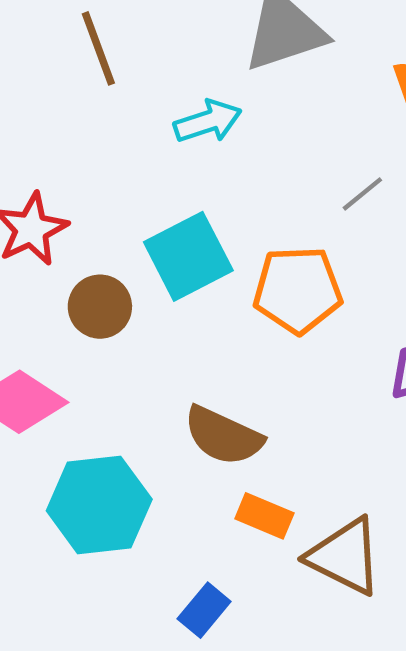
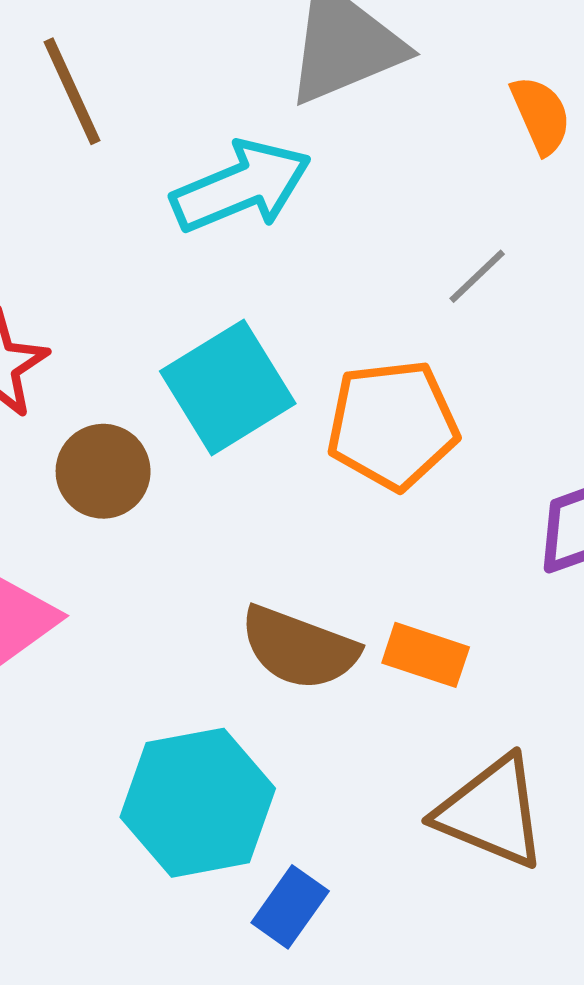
cyan arrow: (208, 121) -> (241, 186), size x1.4
cyan hexagon: (99, 505) -> (198, 803), moved
orange rectangle: (264, 516) -> (426, 655), moved

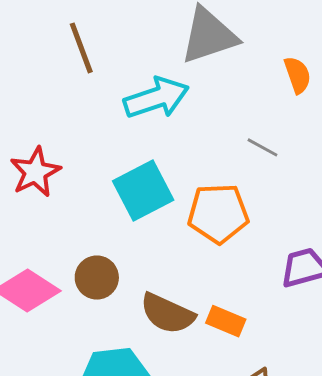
gray line: (477, 276) -> (263, 147), turned 68
brown circle: (103, 471) -> (97, 278), moved

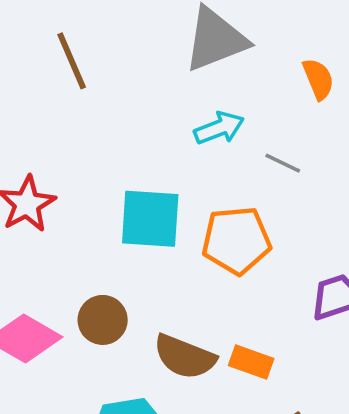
cyan arrow: (156, 98) -> (219, 128), moved, size x0.7
cyan square: (143, 190) -> (150, 219), turned 34

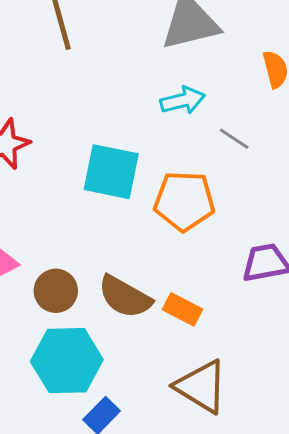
brown circle: (103, 320) -> (56, 291), moved

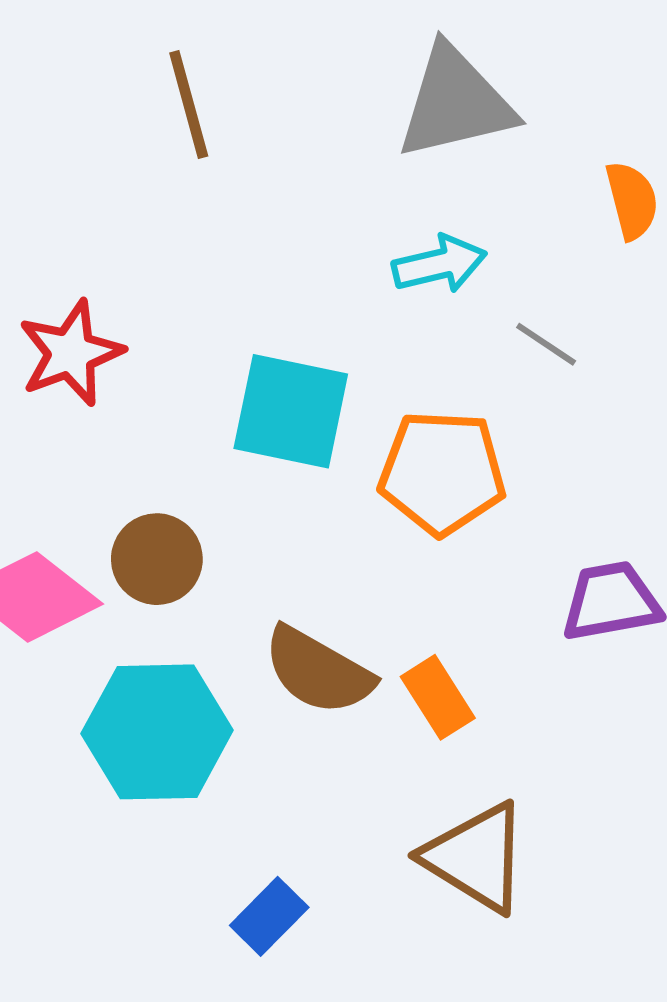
brown circle: (56, 291) -> (157, 559), moved
orange rectangle: (183, 309) -> (438, 697), turned 30
cyan hexagon: (67, 361) -> (157, 732), moved

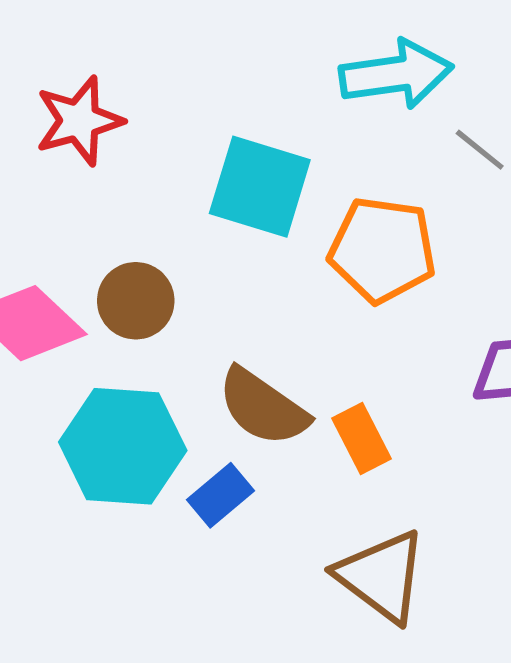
cyan arrow: (439, 264) -> (396, 74), size x1.4
blue rectangle: (269, 916) -> (221, 495), moved

